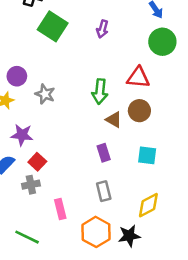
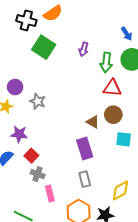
green arrow: (100, 92) -> (106, 62), moved
purple rectangle: (104, 153) -> (85, 148), size x1.5
cyan square: (147, 155) -> (124, 139), moved
gray cross: (31, 185) -> (38, 174), moved, turned 32

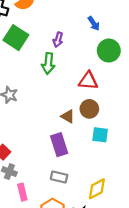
blue arrow: (127, 34) -> (94, 24), moved
green arrow: (106, 62) -> (48, 63), moved
gray rectangle: (85, 179) -> (59, 177), turned -63

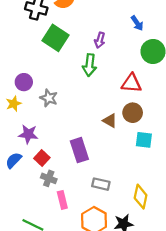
purple rectangle: (59, 145) -> (79, 150), moved
yellow diamond: (97, 189) -> (141, 197), turned -50

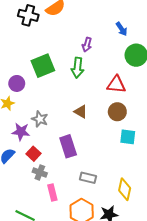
green square: (56, 38) -> (43, 66), moved, turned 35
gray star: (49, 98) -> (40, 119), moved
brown triangle: (110, 121) -> (81, 112), moved

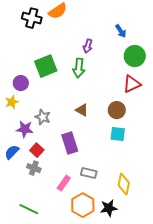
red triangle: (116, 84) -> (132, 84), moved, turned -30
cyan square: (128, 137) -> (118, 134), moved
gray cross: (40, 173) -> (34, 168), moved
pink rectangle: (52, 192) -> (64, 183), moved, turned 49

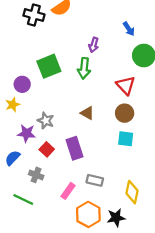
red triangle: (132, 84) -> (126, 85), moved, turned -48
red square: (37, 150) -> (47, 149), moved
green line: (29, 209) -> (23, 199), moved

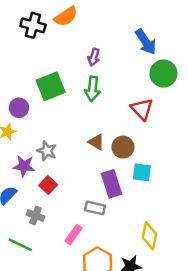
blue arrow: (129, 29) -> (146, 42), size x1.5
purple arrow: (94, 45) -> (94, 57), moved
brown circle: (125, 113) -> (123, 147), moved
purple rectangle: (74, 148) -> (112, 184), moved
gray rectangle: (95, 180) -> (95, 208), moved

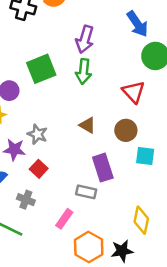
purple arrow: (94, 57) -> (85, 39), size x1.5
brown circle: (123, 147) -> (126, 130), moved
cyan square: (142, 172) -> (145, 156), moved

